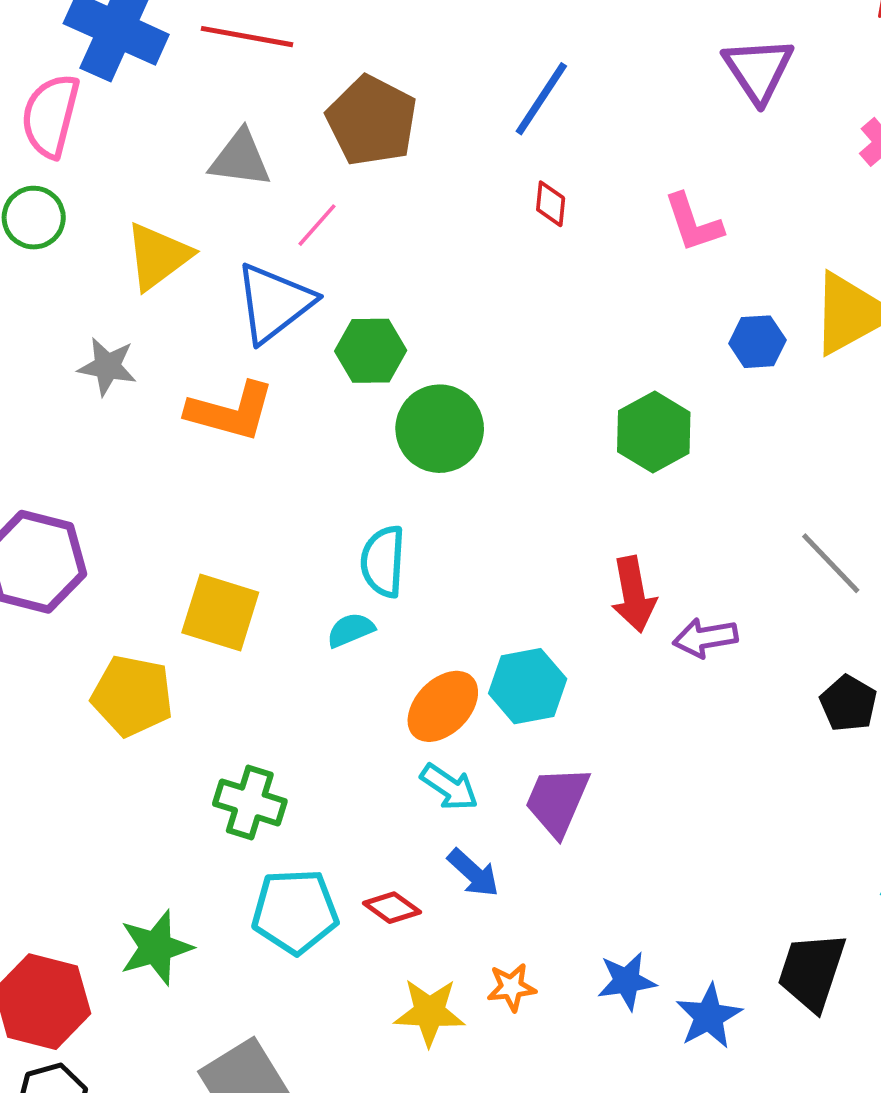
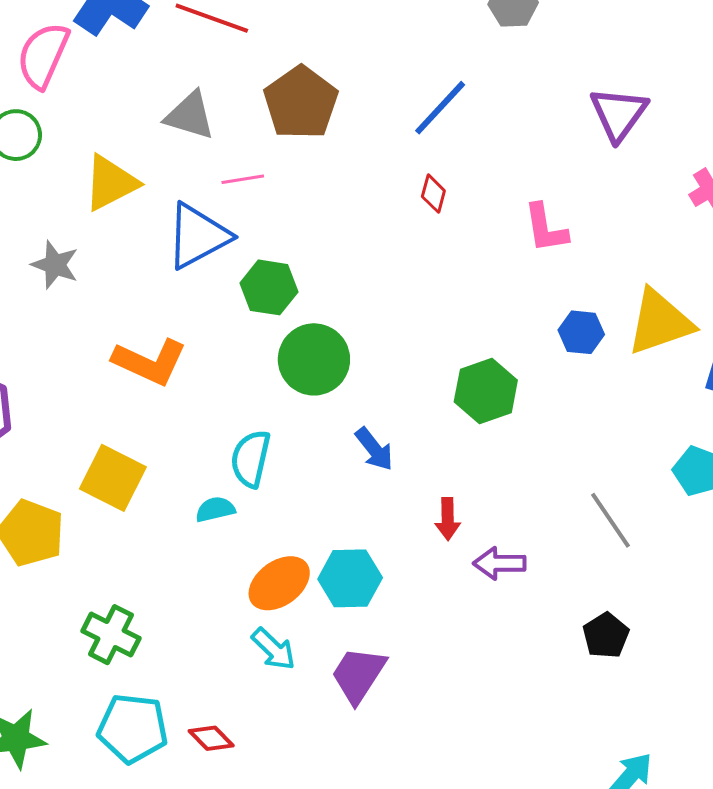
pink line: (317, 225) -> (243, 179), turned 30
orange L-shape: (231, 411) -> (150, 362), moved
red arrow: (634, 594) -> (448, 519), size x0.7
blue arrow: (473, 873) -> (374, 449), moved

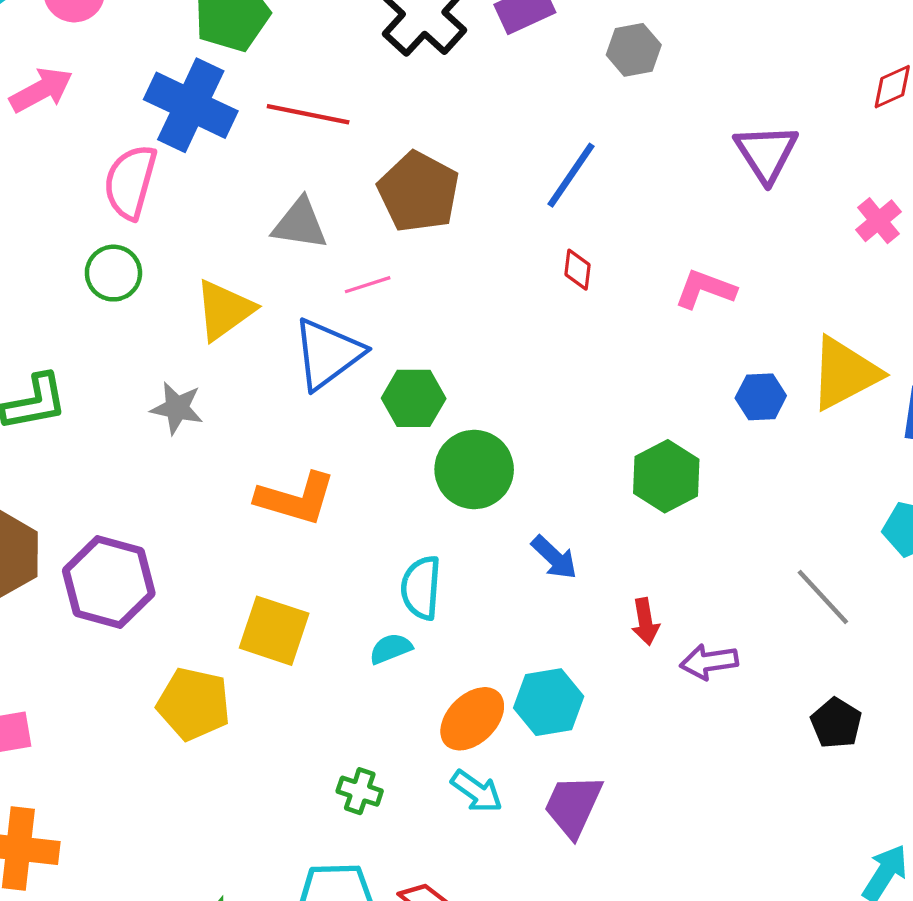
pink L-shape: (546, 228) -> (705, 289), turned 128
green cross: (111, 635) -> (360, 791), moved, size x0.7

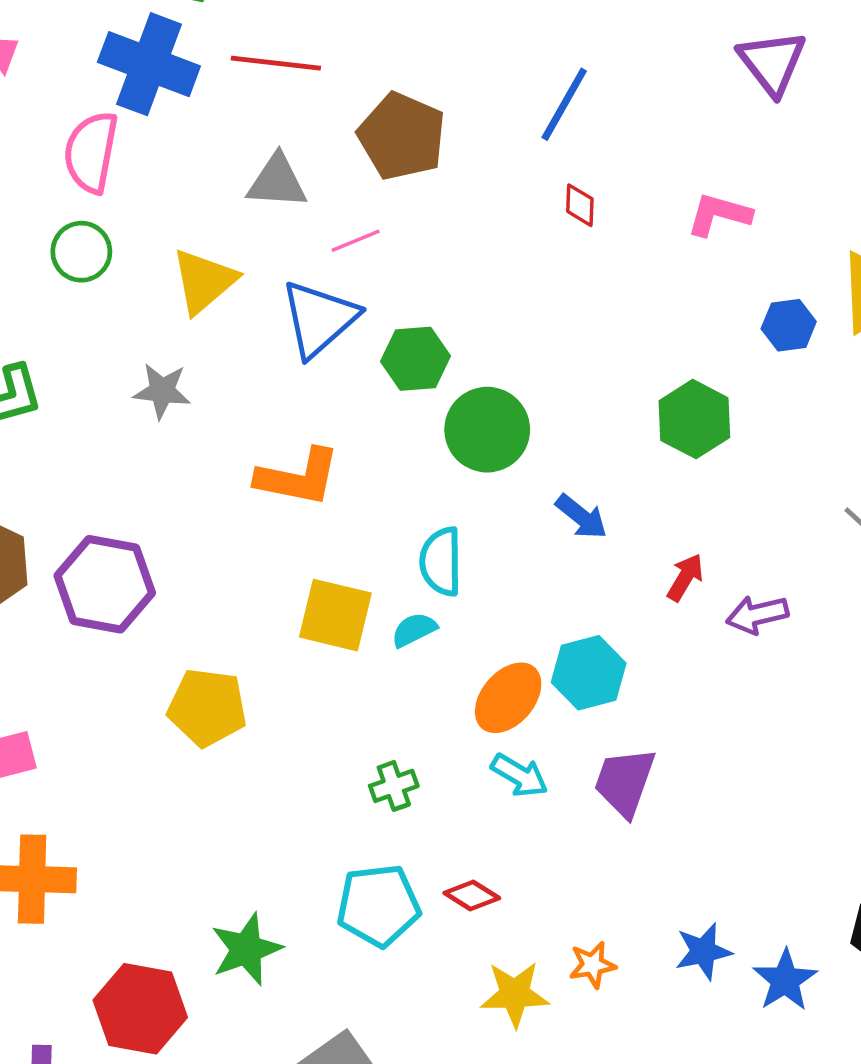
red arrow: (645, 622) -> (685, 577), turned -135
yellow square: (274, 631) -> (335, 615), moved
green cross: (360, 791) -> (394, 786), turned -33

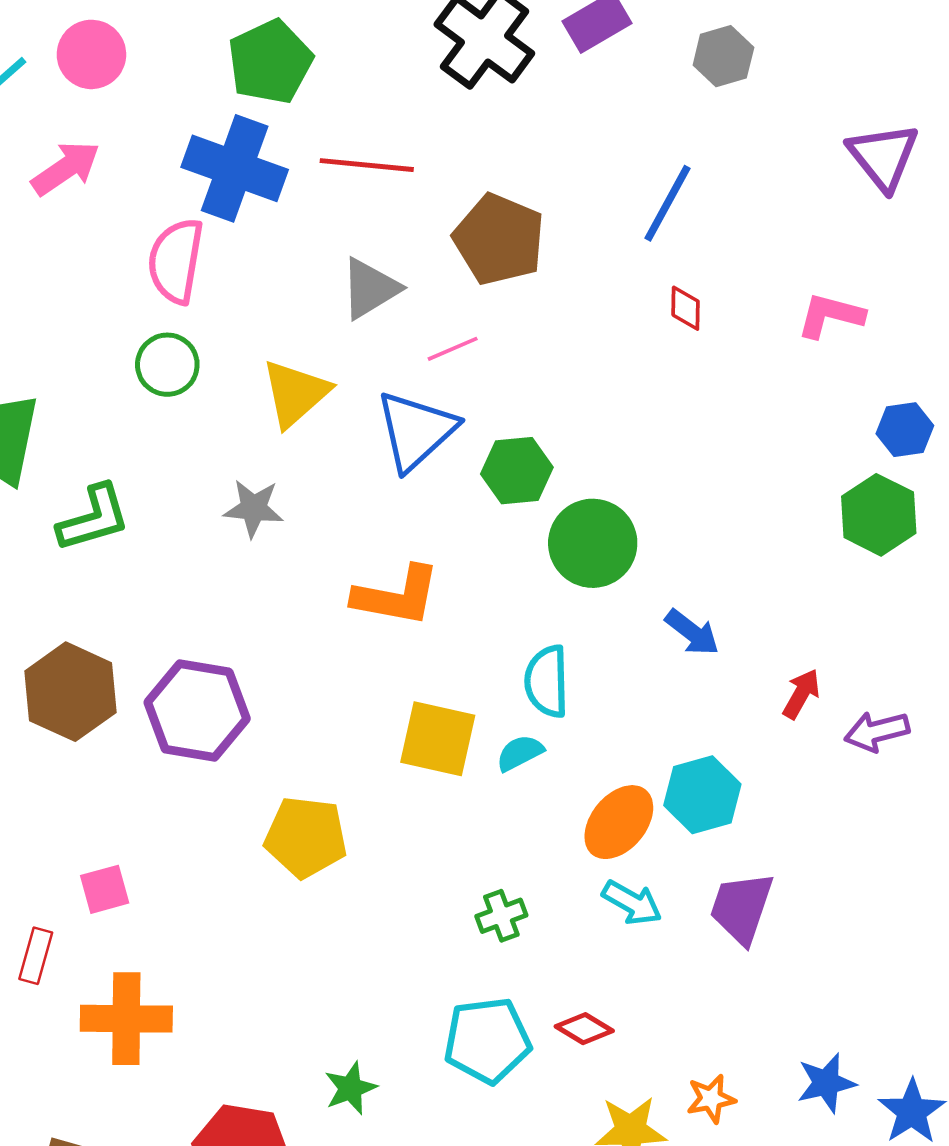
gray triangle: (277, 182) -> (370, 288), turned -34
green hexagon: (694, 419) -> (879, 515), moved
green star: (246, 949) -> (350, 1088), size x0.7

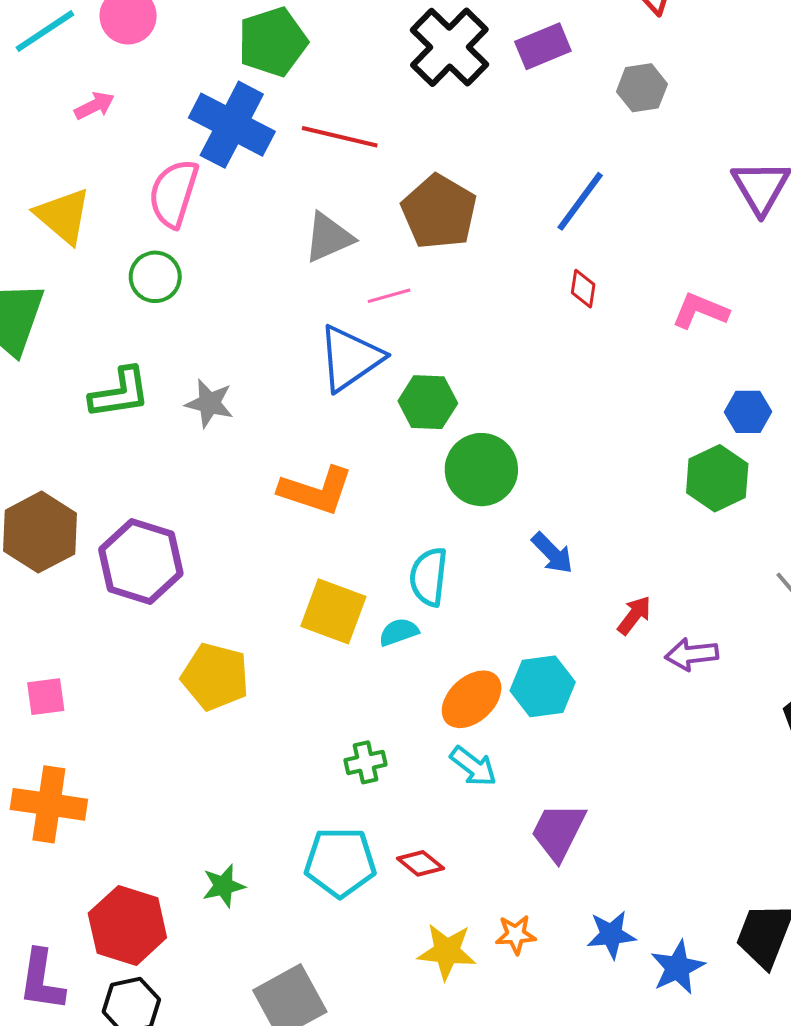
pink arrow: (66, 168) -> (94, 106), size x0.7
yellow triangle: (295, 393) -> (63, 216), moved, turned -46
green L-shape: (94, 518) -> (120, 393), moved
purple trapezoid: (742, 908) -> (558, 832), moved

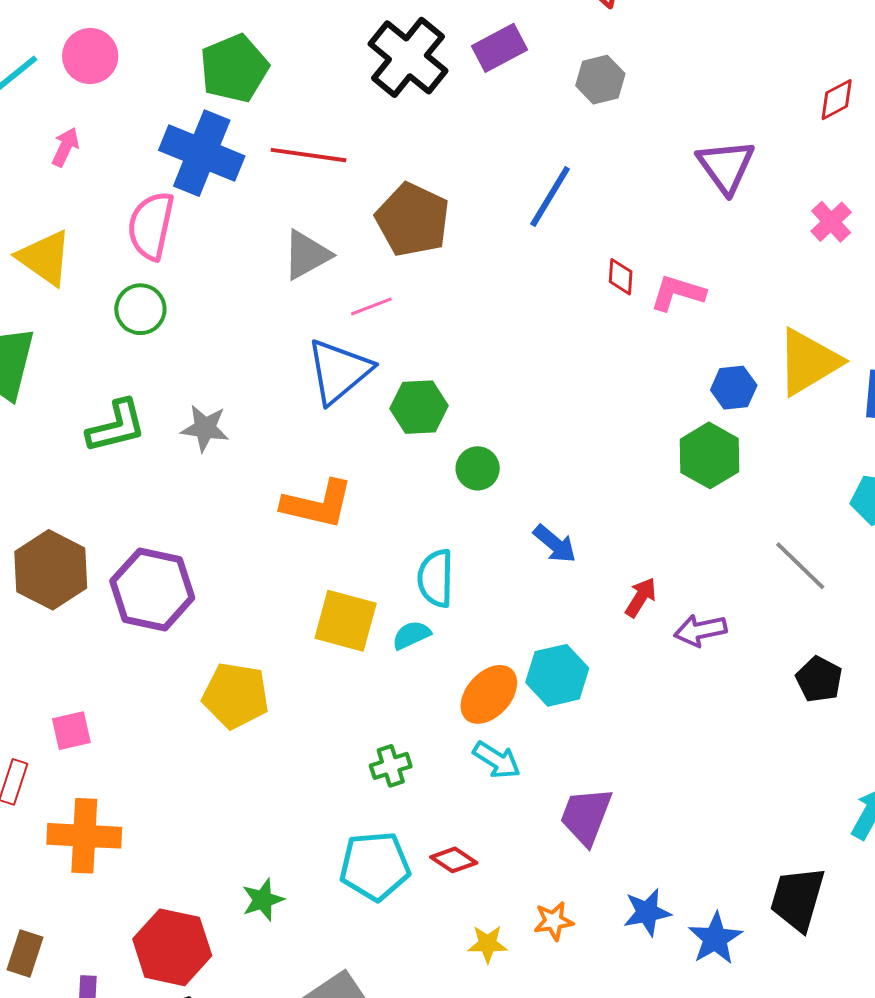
pink arrow: (94, 106) -> (65, 147), turned -33
red diamond: (583, 289) -> (621, 277), moved
green circle: (481, 470) -> (478, 468), size x0.6
yellow star: (447, 952) -> (488, 944), size x0.7

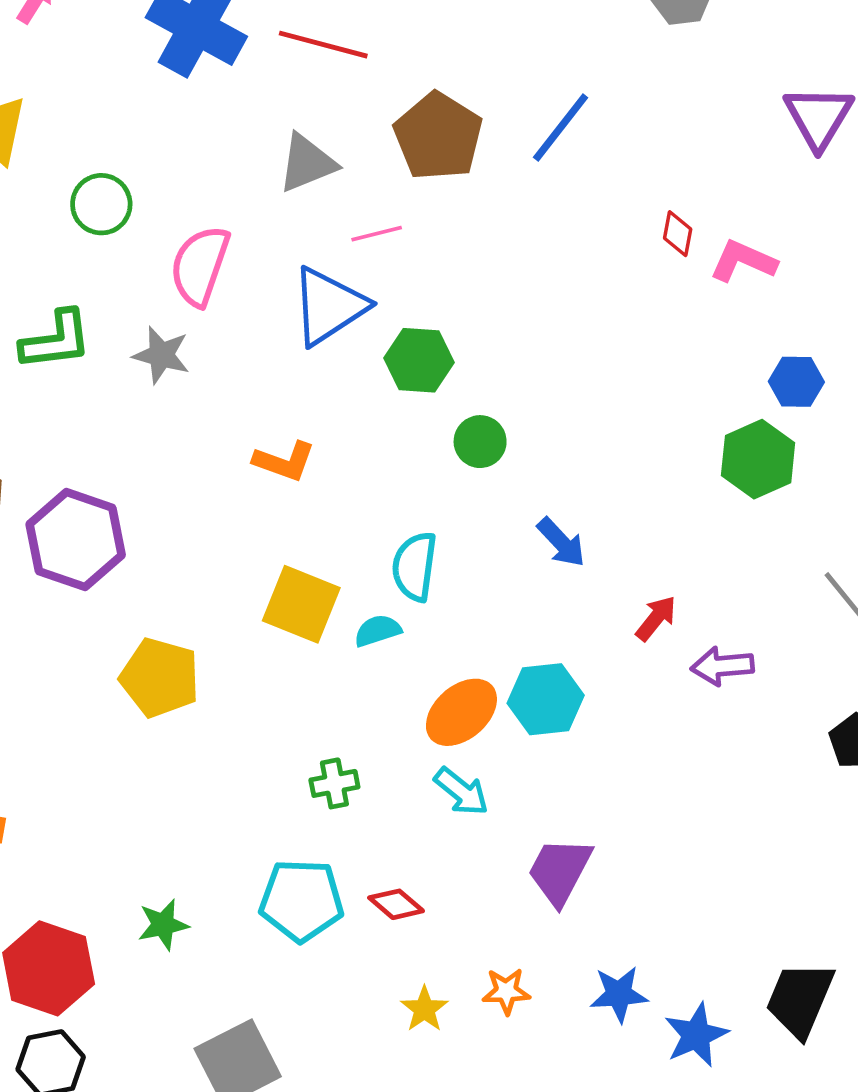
blue line: (550, 197) -> (561, 127), moved
pink semicircle: (151, 226) -> (200, 266), moved
orange L-shape: (317, 504) -> (284, 461), size x0.7
yellow star: (488, 944) -> (424, 1009), turned 30

